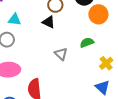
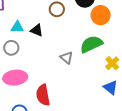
black triangle: (49, 22) -> (37, 30), moved
green semicircle: (87, 43) -> (91, 44), size x1.6

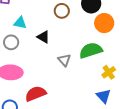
black triangle: (37, 30) -> (43, 37), moved
red semicircle: (43, 95) -> (36, 94), turned 70

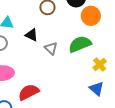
gray triangle: (64, 60) -> (51, 48), moved

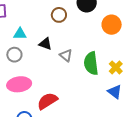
orange circle: (91, 16) -> (112, 25), moved
green semicircle: (80, 44) -> (91, 63), moved, turned -70

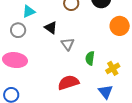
cyan triangle: (20, 34) -> (29, 11), turned -40
green semicircle: (91, 63) -> (90, 58), size x0.6
red semicircle: (47, 101) -> (68, 83), moved

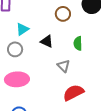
gray triangle: (68, 44) -> (64, 66), moved
green semicircle: (90, 58) -> (78, 43), moved

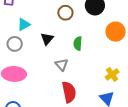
black triangle: (47, 41) -> (47, 39), turned 40
red semicircle: (73, 93) -> (69, 92), turned 100

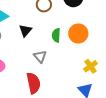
orange circle: (115, 32) -> (78, 33), moved
red semicircle: (69, 92) -> (33, 83), moved

